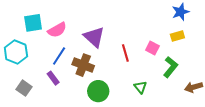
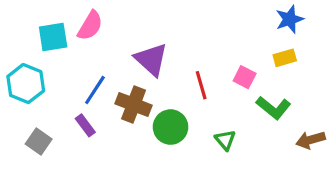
pink semicircle: (57, 30) -> (90, 26), moved, turned -30
green L-shape: (170, 67) -> (273, 108), turned 90
green circle: (98, 91) -> (171, 127), moved

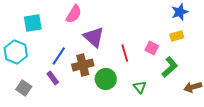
pink semicircle: (90, 26) -> (74, 14), moved
brown cross: (134, 105) -> (83, 65), turned -35
green L-shape: (273, 108) -> (170, 67), turned -80

